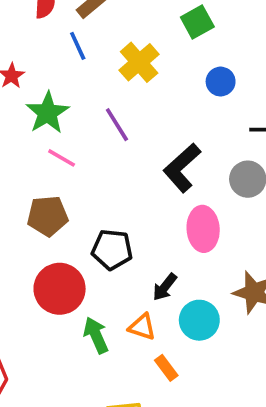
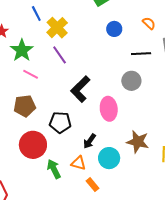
yellow cross: (139, 62) -> (57, 28), moved
black L-shape: (182, 168) -> (80, 89), moved

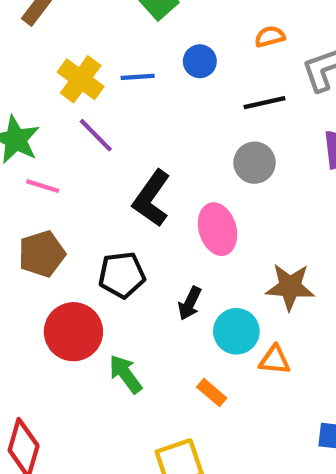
blue line: (36, 14) -> (138, 77), moved, turned -56
orange semicircle: (149, 23) -> (270, 37), turned -48
orange triangle: (78, 163) -> (275, 360), moved

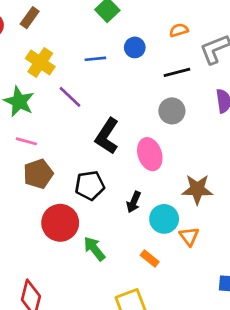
yellow cross: (81, 79) -> (40, 62), moved
pink line: (43, 186) -> (26, 141), moved
orange triangle: (275, 360) -> (189, 236), turned 50

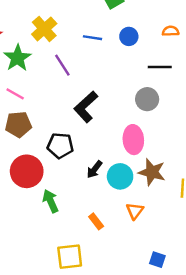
pink ellipse: (150, 154) -> (133, 140), moved
cyan circle: (164, 219) -> (120, 176), moved

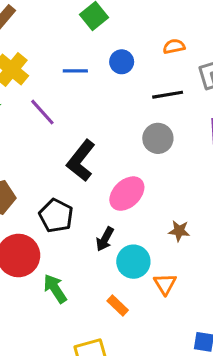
pink ellipse: (133, 140) -> (127, 194), moved, turned 60
black pentagon: (60, 146) -> (56, 216), turned 30
brown star: (152, 172) -> (179, 231), size x0.6
cyan circle: (120, 176) -> (133, 262), moved

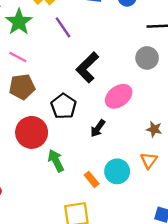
cyan circle: (133, 262) -> (117, 171), moved
orange triangle: (165, 284) -> (149, 160), moved
orange rectangle: (118, 305) -> (92, 179), moved

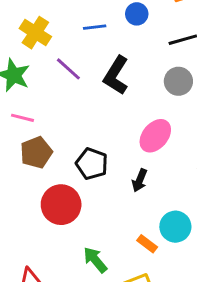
black L-shape: (87, 67) -> (116, 75), moved
green arrow: (56, 161) -> (95, 260), moved

